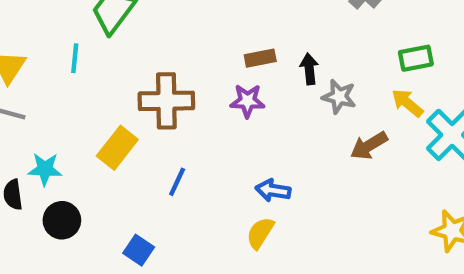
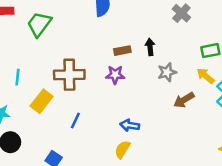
cyan line: (75, 58) -> (17, 77), moved
black arrow: (309, 69) -> (150, 47), moved
gray star: (339, 97) -> (167, 72), turned -30

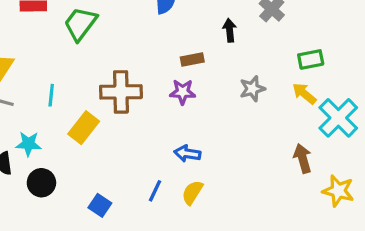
black arrow: (150, 47) -> (230, 30), moved
brown arrow: (184, 100) -> (303, 158), moved, turned 105
blue line: (75, 120) -> (155, 191), moved
blue arrow: (130, 125) -> (187, 154), moved

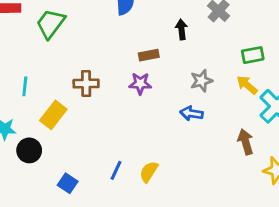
brown cross: (121, 92) -> (86, 84), size x0.7
blue arrow: (187, 154) -> (191, 113), moved
black circle: (41, 183) -> (29, 150), moved

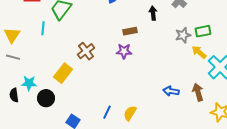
gray star: (201, 81) -> (183, 35), moved
brown cross: (86, 84) -> (86, 51), turned -36
cyan line: (25, 86) -> (43, 28), moved
blue arrow: (191, 113) -> (171, 91), moved

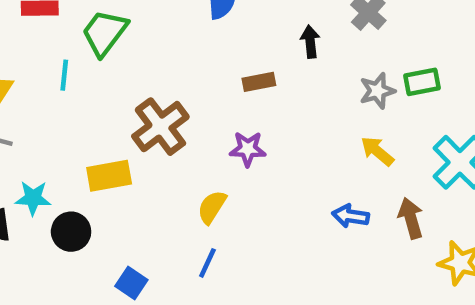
brown cross: (86, 51) -> (160, 127), size x1.4
purple star: (124, 51) -> (248, 149), moved
yellow arrow: (199, 52) -> (377, 151), moved
yellow rectangle: (63, 73) -> (109, 176), turned 42
yellow semicircle: (130, 113) -> (212, 207), moved

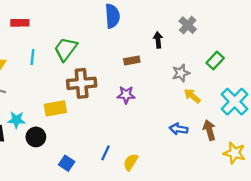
green trapezoid: (105, 33) -> (66, 49), moved
green rectangle: (422, 82) -> (215, 61), turned -36
gray star: (377, 91) -> (181, 73), moved
brown cross: (160, 127) -> (82, 83), turned 32
yellow semicircle: (212, 207) -> (131, 162), moved

